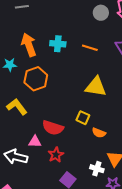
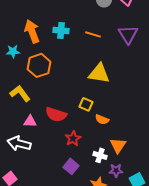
pink triangle: (35, 142) -> (30, 121), moved
red star: (56, 155) -> (73, 138), moved

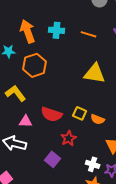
yellow square: (86, 104) -> (80, 113), moved
white cross: (100, 155) -> (93, 164), moved
purple square: (71, 166) -> (53, 159), moved

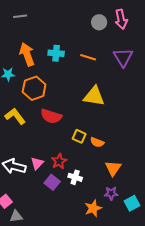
red semicircle: (52, 114) -> (51, 116), moved
pink triangle: (26, 121) -> (37, 163), moved, turned -48
red star: (69, 138) -> (59, 161), moved
white cross: (93, 164) -> (75, 177), moved

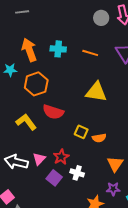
yellow L-shape: (15, 116) -> (26, 122), moved
orange semicircle: (97, 142) -> (99, 138), turned -32

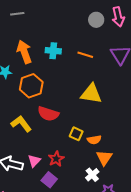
orange triangle: (115, 164) -> (104, 158), moved
white cross: (77, 173) -> (92, 175), moved, turned 32

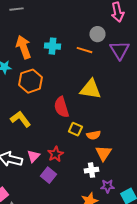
gray circle: (96, 20) -> (97, 34), moved
red semicircle: (48, 114) -> (61, 107), moved, turned 55
white cross: (92, 175) -> (91, 170), turned 32

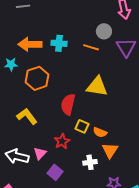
orange arrow: (23, 47) -> (30, 44), turned -70
red semicircle: (61, 107) -> (68, 104), turned 30
orange semicircle: (93, 135) -> (100, 132), turned 32
red star: (55, 154) -> (62, 141), moved
white cross: (91, 170) -> (90, 162), moved

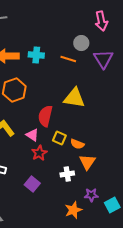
pink triangle: (40, 153) -> (32, 135), moved, turned -40

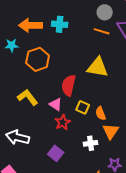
orange line: (68, 59) -> (102, 31), moved
orange semicircle: (77, 144) -> (101, 113), turned 48

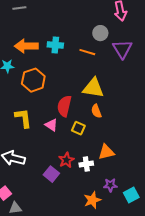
orange line: (102, 31) -> (87, 52), moved
yellow L-shape: (28, 97) -> (23, 118), turned 30
orange semicircle: (101, 113) -> (96, 111), moved
red star: (63, 122) -> (66, 160), moved
orange triangle: (111, 131) -> (106, 152), turned 42

